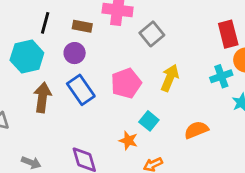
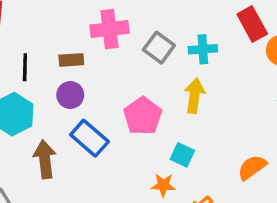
cyan cross: (221, 76) -> (203, 49), moved, turned 30
orange semicircle: (196, 130) -> (252, 167), moved

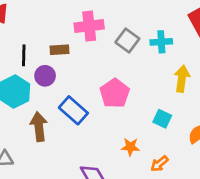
purple circle: (70, 95) -> (45, 76), moved
yellow arrow: (194, 96) -> (182, 79), moved
cyan square: (182, 155) -> (162, 119), moved

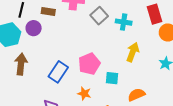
pink pentagon: (115, 93) -> (89, 64), moved
blue rectangle: (73, 110) -> (58, 72), moved, turned 70
cyan square: (162, 119) -> (112, 78), turned -32

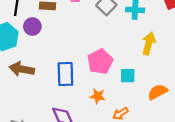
brown arrow: (21, 64) -> (22, 69), turned -80
blue rectangle: (58, 72) -> (65, 74), turned -30

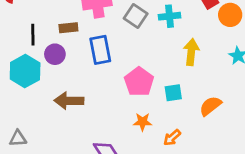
brown arrow: (22, 69) -> (69, 101), moved
blue rectangle: (65, 74) -> (100, 50), moved

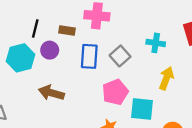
gray square: (136, 16) -> (120, 56), moved
cyan square: (173, 93) -> (142, 109), size x1.5

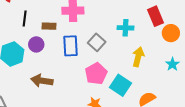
black line: (35, 29) -> (25, 19), moved
cyan square: (142, 109) -> (120, 85), turned 35

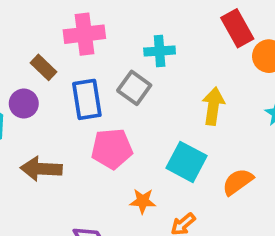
brown rectangle: (49, 26) -> (44, 67), turned 48
cyan cross: (126, 28) -> (160, 51), moved
pink pentagon: (96, 74) -> (112, 149), moved, turned 30

